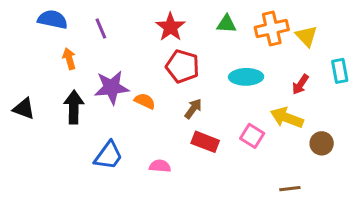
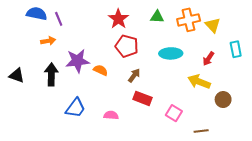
purple line: (101, 29) -> (59, 19), moved
orange arrow: (69, 59) -> (48, 41), turned 96
pink square: (252, 136) -> (174, 113), moved

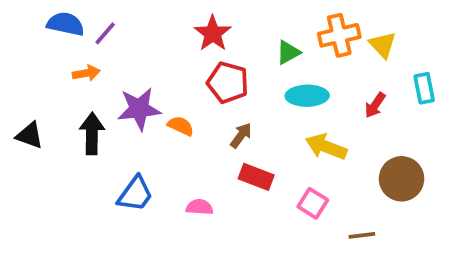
green triangle: (157, 17) -> (288, 52), moved, turned -32
purple line: (59, 19) -> (105, 33), turned 64
yellow arrow: (199, 82) -> (326, 147), moved
brown circle: (223, 100) -> (402, 179), size x1.5

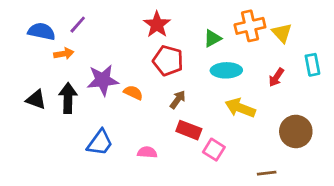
blue semicircle: (65, 24) -> (42, 31), moved
black triangle: (30, 135) -> (36, 100), moved
pink square: (313, 203) -> (214, 150), moved

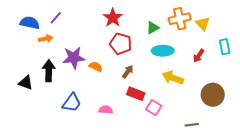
black triangle: (36, 100) -> (26, 83), moved

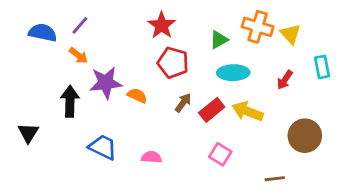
orange cross: (180, 19) -> (258, 27), turned 30
orange arrow: (46, 39) -> (78, 55), moved, turned 48
black triangle: (26, 83) -> (28, 133), moved, turned 42
red rectangle: (136, 94) -> (212, 110), moved, turned -60
blue trapezoid: (72, 103) -> (103, 147), turned -100

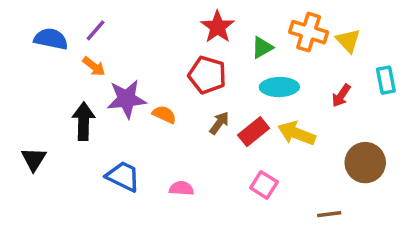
red star: (162, 25) -> (218, 27), moved

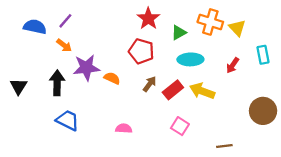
black triangle: (34, 159) -> (18, 86), moved
brown circle: (365, 163) -> (263, 111), moved
blue trapezoid: (123, 176) -> (68, 120), moved

